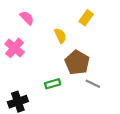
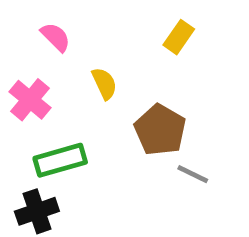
yellow semicircle: (60, 36) -> (104, 83), moved
green rectangle: (53, 84) -> (60, 160), moved, size x1.5

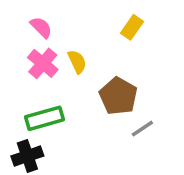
pink cross: (30, 100) -> (43, 63), moved
gray line: (193, 174) -> (142, 129), turned -60

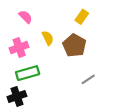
pink cross: (43, 63) -> (19, 48), moved, turned 30
brown pentagon: (118, 96) -> (74, 45), moved

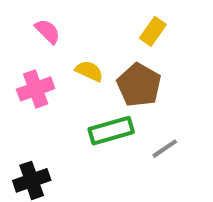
yellow semicircle: (48, 38) -> (89, 71), turned -40
green rectangle: (28, 73) -> (111, 131), moved

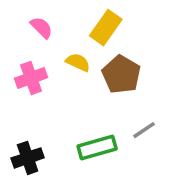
yellow rectangle: (153, 31) -> (106, 28), moved, size x1.4
green rectangle: (111, 131) -> (97, 147), moved

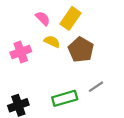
pink semicircle: (41, 28) -> (43, 18), moved

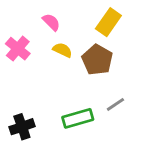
yellow rectangle: (70, 18) -> (108, 22), moved
pink cross: (21, 52) -> (18, 49), moved, turned -30

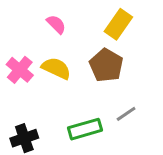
pink cross: (18, 49) -> (20, 70), moved
yellow semicircle: (62, 50) -> (56, 68), moved, size x1.4

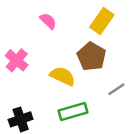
yellow semicircle: (56, 68) -> (63, 76), moved
gray line: (126, 114) -> (116, 89), moved

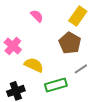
yellow semicircle: (63, 76) -> (34, 65), moved
gray line: (116, 89) -> (81, 69), moved

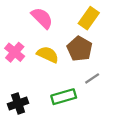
pink semicircle: (37, 16) -> (42, 18), size x1.5
yellow semicircle: (34, 65) -> (48, 55), moved

